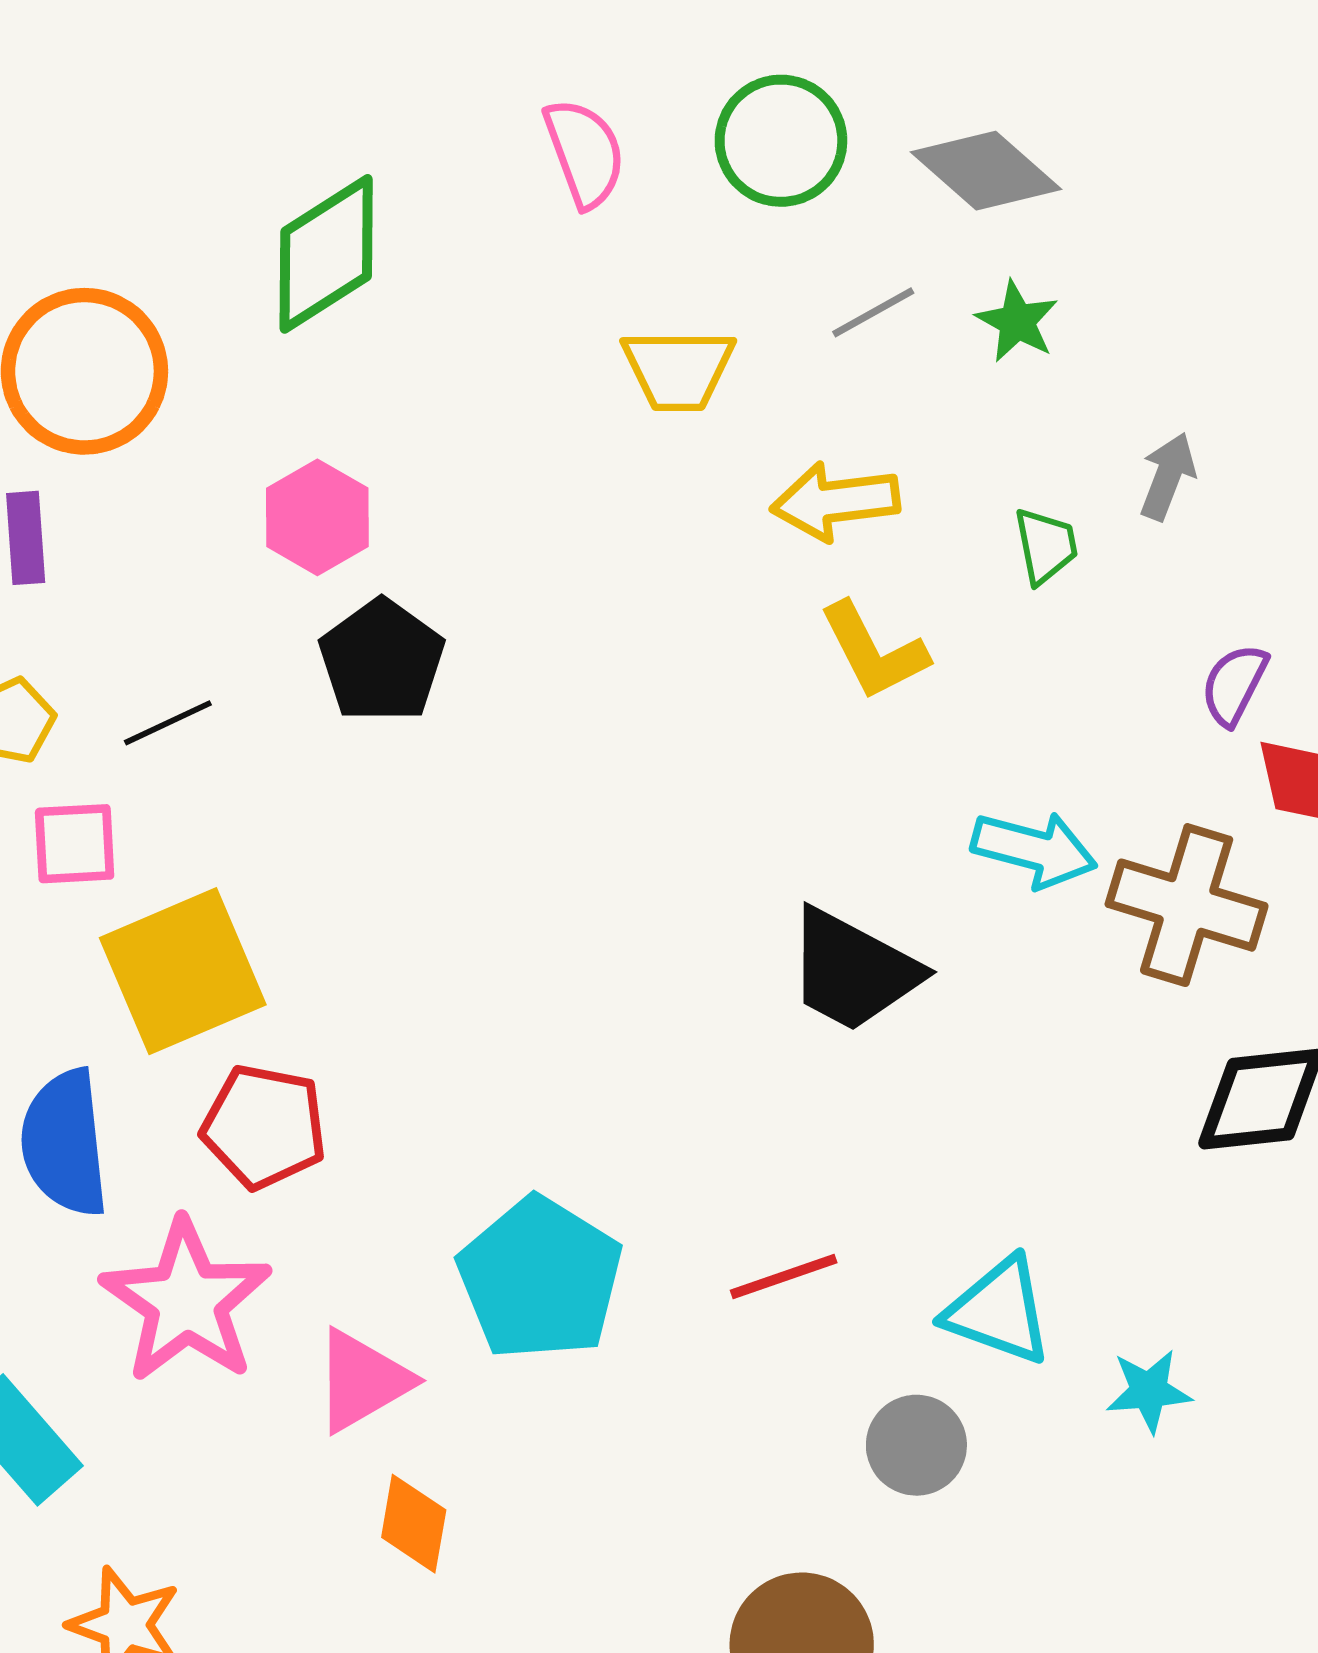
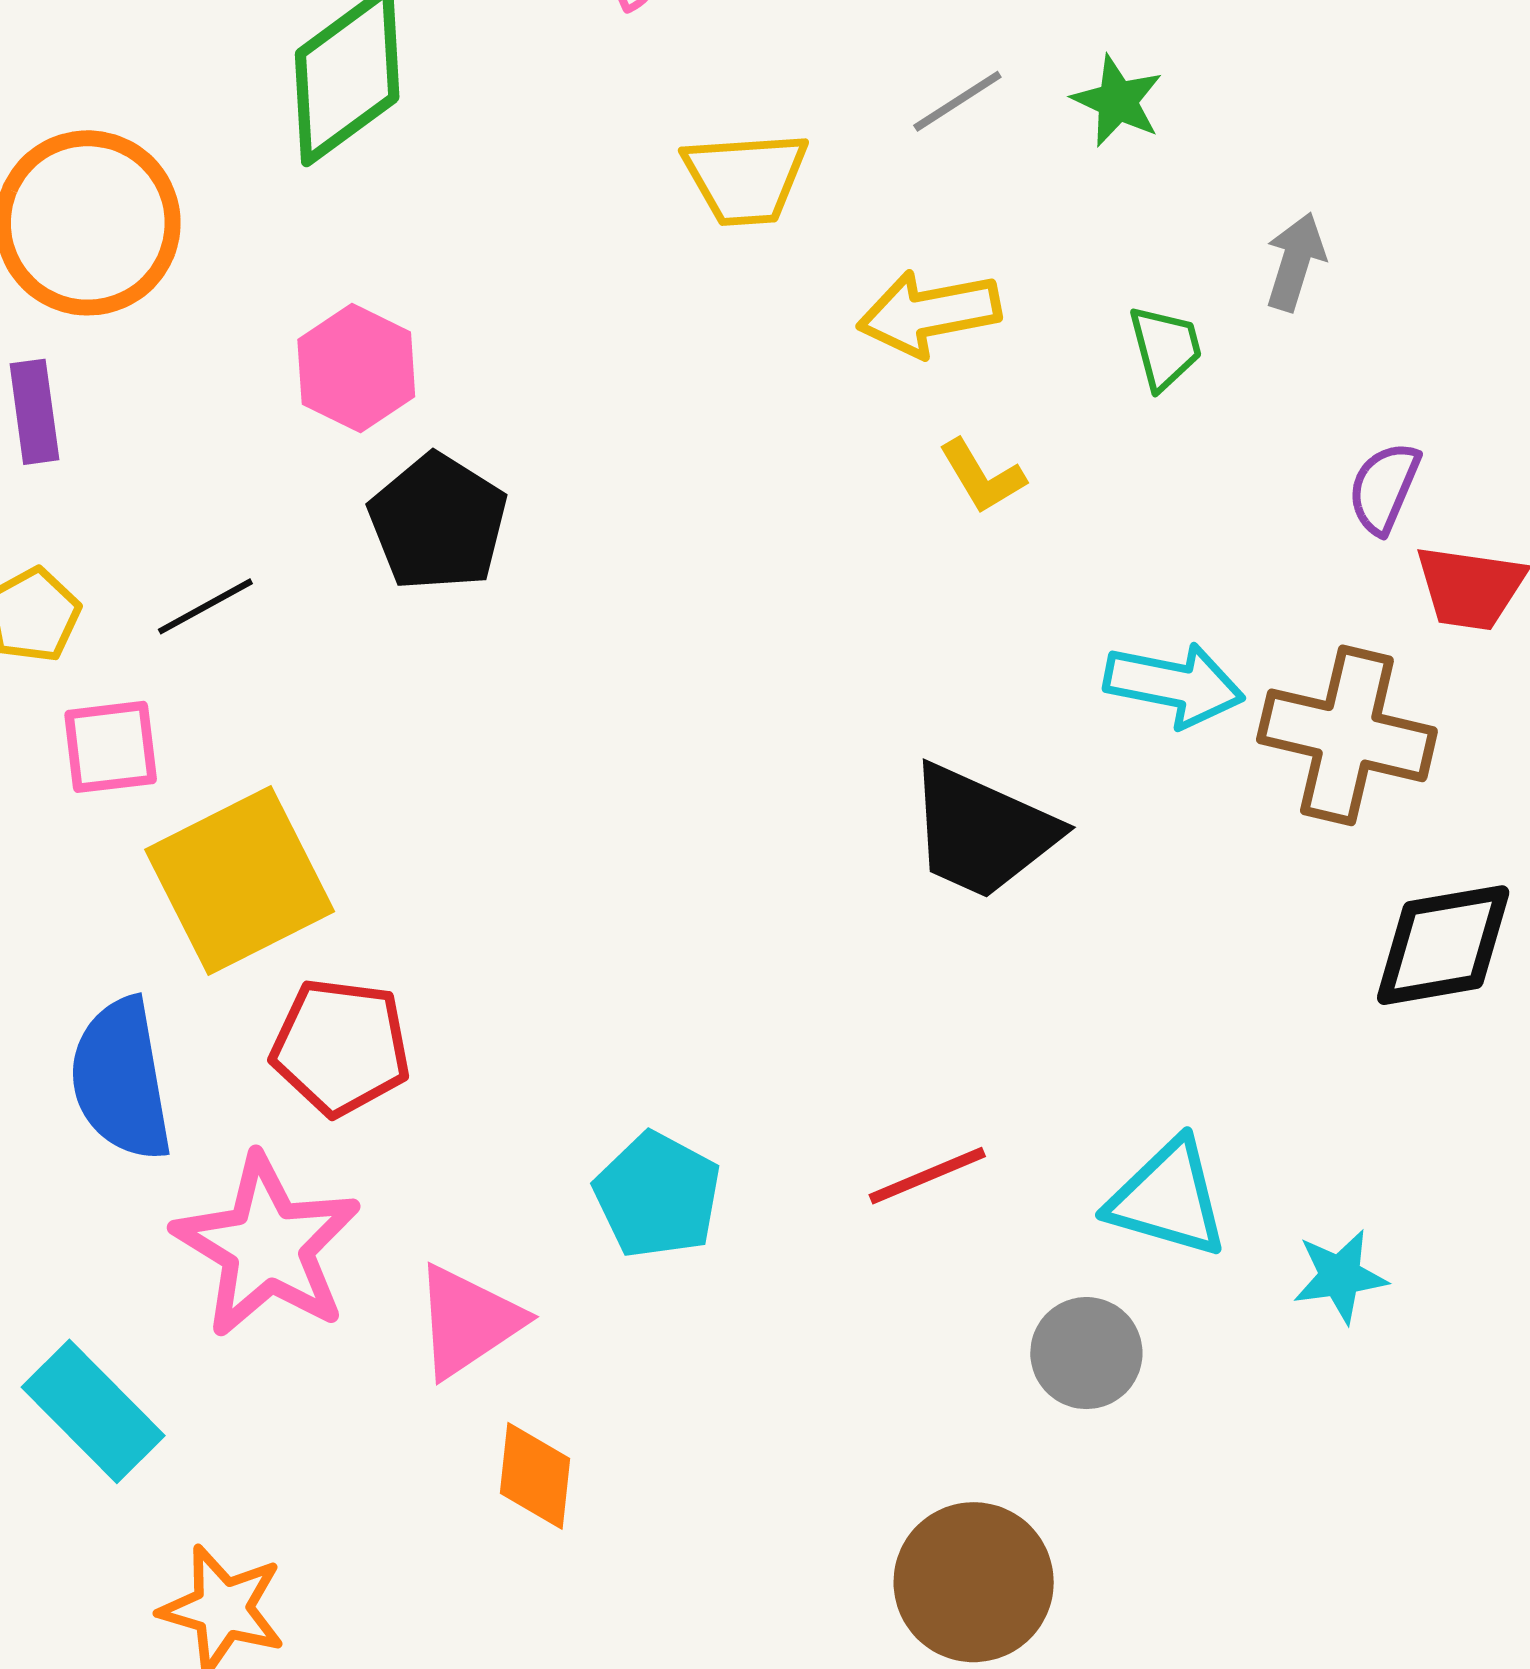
yellow L-shape: (874, 651) -> (982, 476), size x0.7
cyan pentagon: (540, 1278) -> (657, 1195), size x0.7

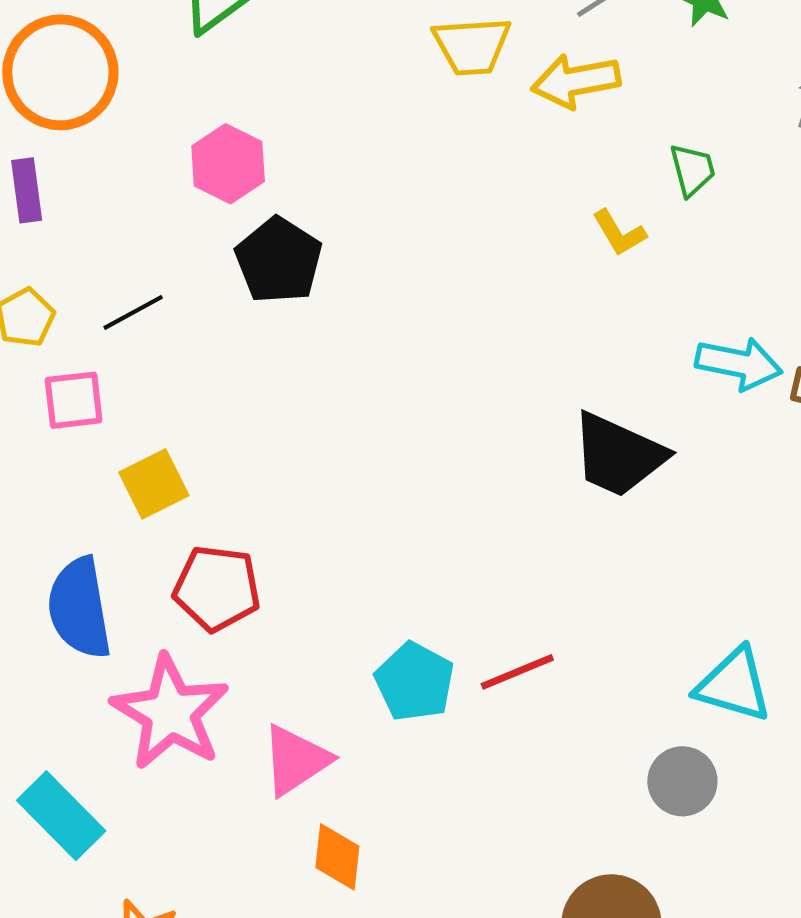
yellow arrow: (929, 313) -> (576, 81), moved
green trapezoid: (1165, 347) -> (692, 170), moved
yellow square: (240, 880) -> (154, 484), size x0.6
red line: (927, 1176) -> (517, 672), moved

